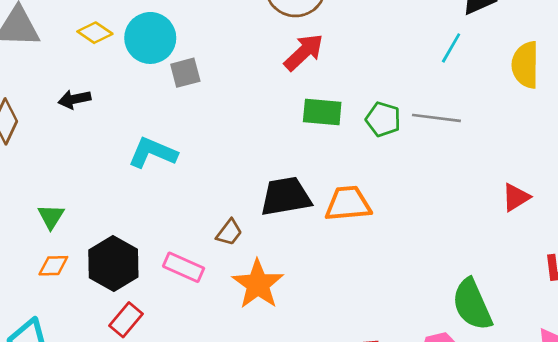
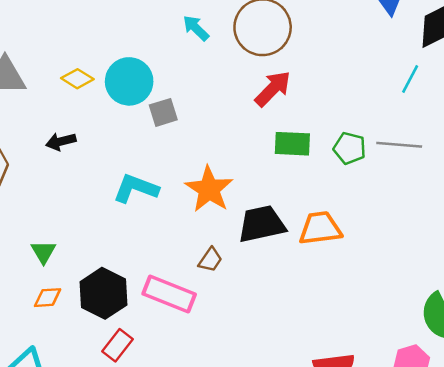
pink rectangle: (184, 267) -> (169, 294), size x1.4
orange star: (258, 284) -> (209, 189), moved

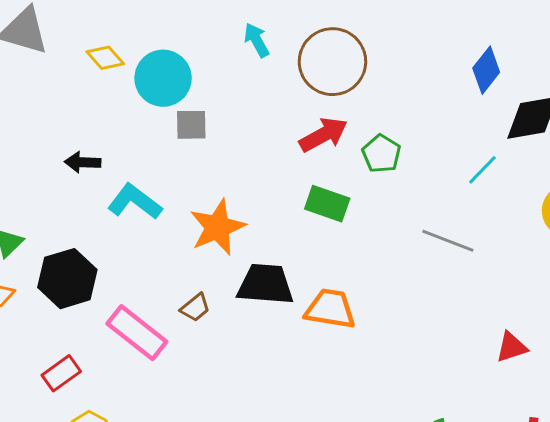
black arrow: (61, 141) -> (83, 162), moved
green pentagon: (350, 148) -> (381, 154), moved
black hexagon: (103, 293) -> (67, 279), moved

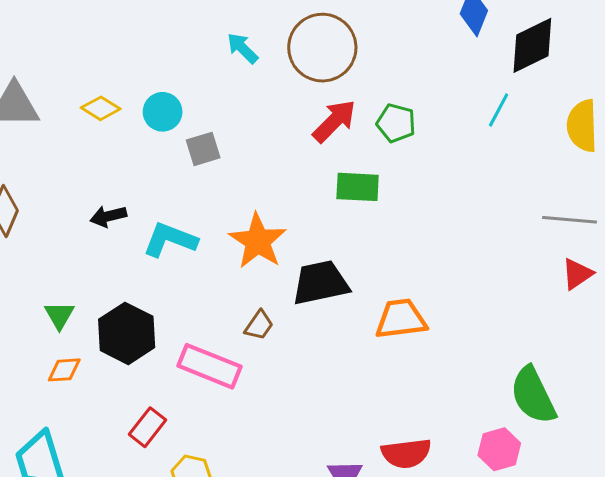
cyan circle: (163, 78) -> (163, 112), size x0.7
gray line: (448, 241) -> (569, 220), moved
orange trapezoid: (330, 309) -> (401, 319), moved

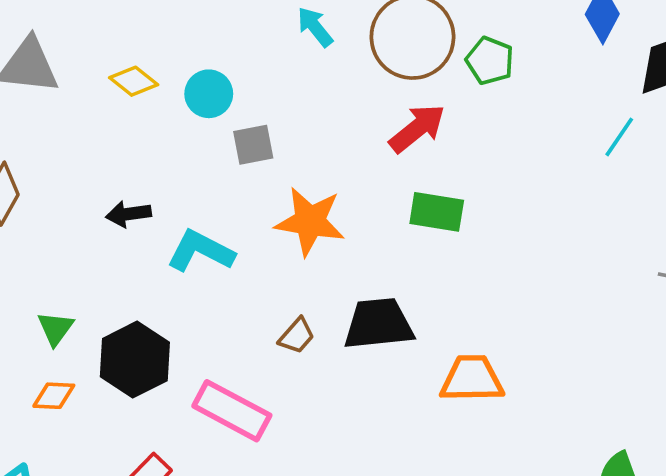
green pentagon: (396, 123) -> (490, 61), moved
orange star: (258, 241) -> (310, 221), moved, turned -30
brown trapezoid: (259, 325) -> (297, 336), moved

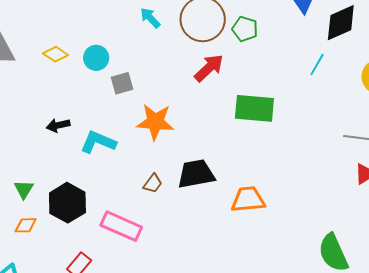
green rectangle: (437, 212) -> (254, 108), moved, size x1.4

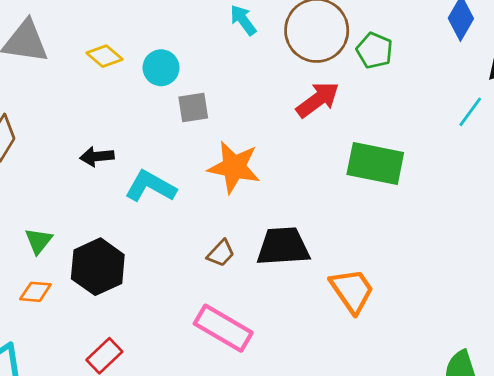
orange trapezoid: (248, 200) -> (352, 291), turned 54
pink rectangle: (121, 226) -> (223, 328), moved

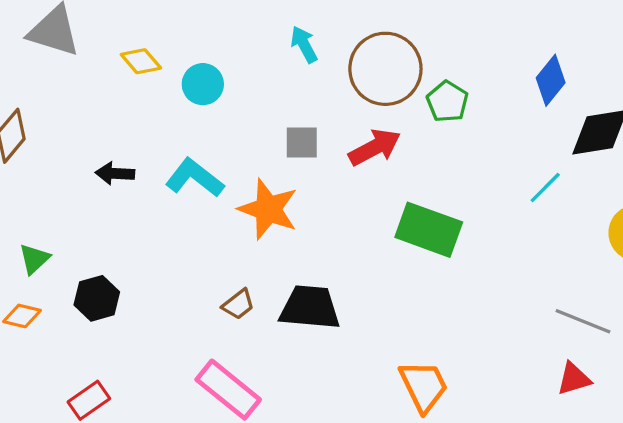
gray square: (193, 107) -> (302, 142), moved
cyan L-shape: (150, 186) -> (195, 178), moved
black hexagon: (98, 267) -> (97, 298), size x0.7
orange trapezoid: (352, 291) -> (424, 386), moved

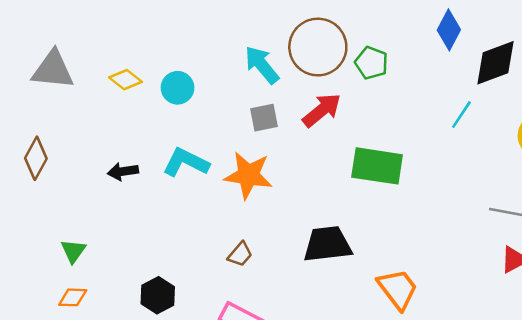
cyan arrow: (304, 44) -> (262, 65), moved, size x1.4
black hexagon: (97, 298) -> (158, 295), moved
black trapezoid: (310, 307) -> (327, 244), moved

